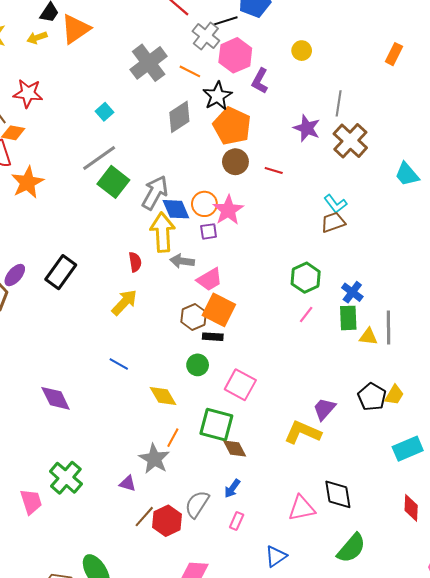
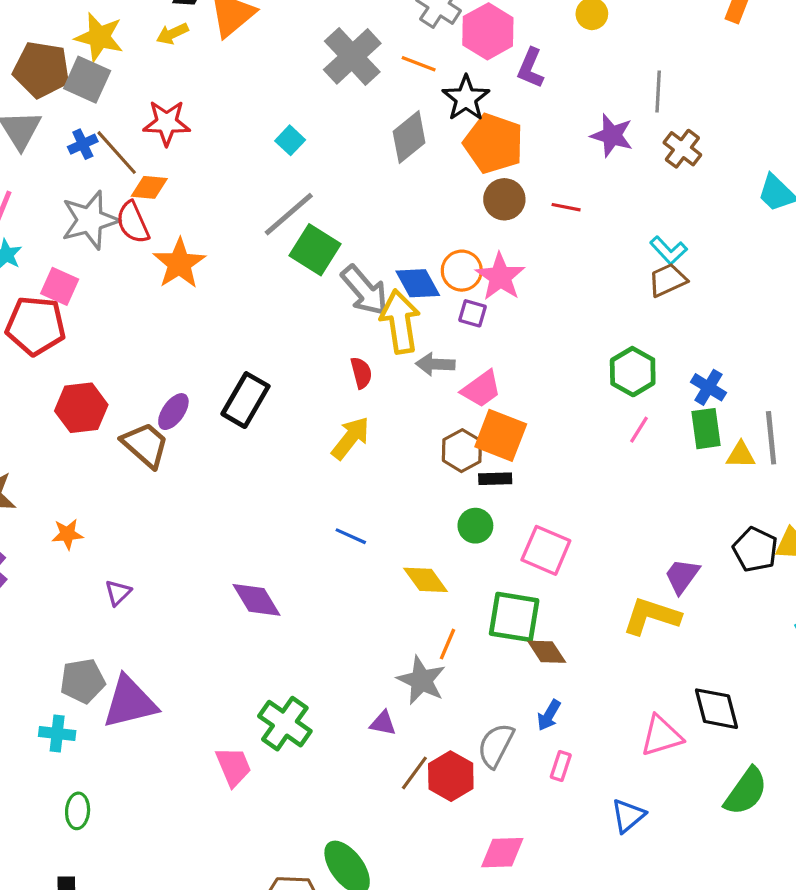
brown cross: (350, 141) -> (682, 149), size x0.7
gray arrow: (155, 193) -> (365, 290), moved, turned 116
purple square: (209, 231) -> (473, 313), turned 30

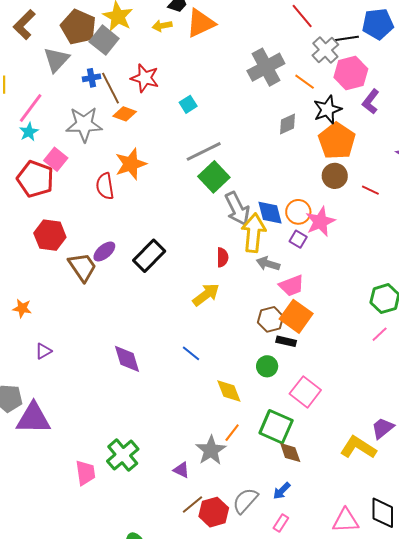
gray diamond: (409, 137) -> (287, 124), size x0.7
cyan square: (290, 140) -> (188, 104), moved
red semicircle: (133, 222) -> (105, 186), moved
purple diamond: (256, 600) -> (127, 359), moved

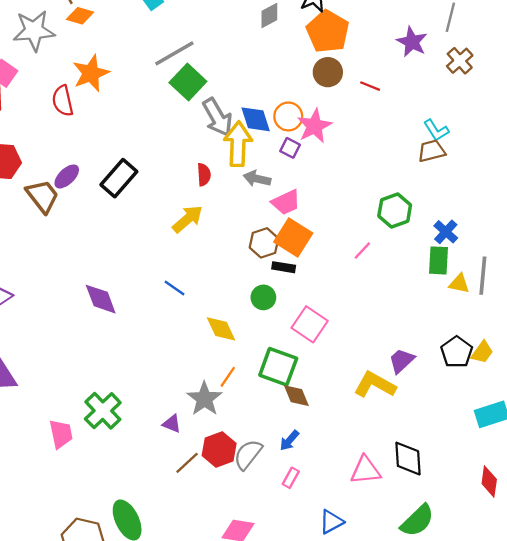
pink line: (380, 334) -> (362, 251), moved
red hexagon: (214, 512) -> (219, 449), moved

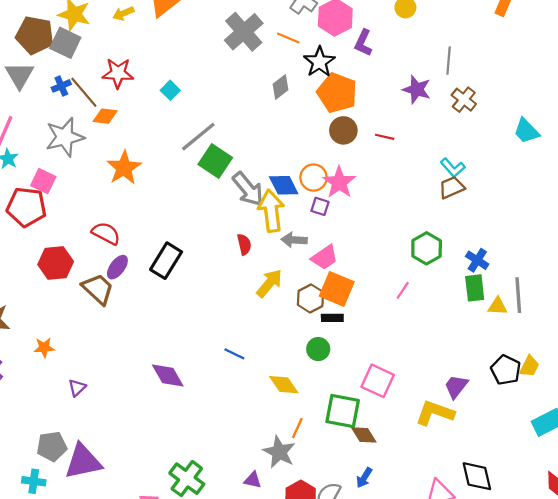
red semicircle: (63, 101) -> (106, 233), moved, turned 140
yellow arrow: (187, 219) -> (269, 283), moved
pink square: (310, 324) -> (378, 381), moved

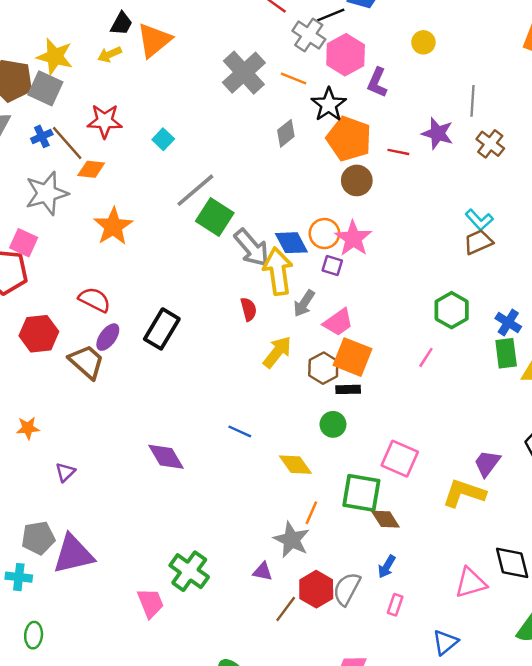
red line: (385, 137) -> (398, 152), moved
gray arrow: (294, 240) -> (304, 303), turned -60

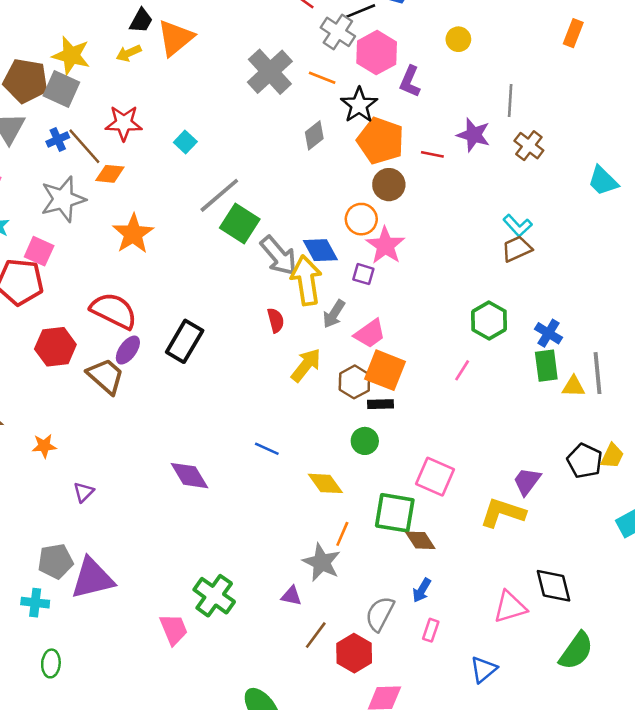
orange circle: (324, 234) -> (361, 219), moved
red semicircle: (95, 300) -> (114, 311), size x1.4
red hexagon: (316, 589) -> (354, 653), moved

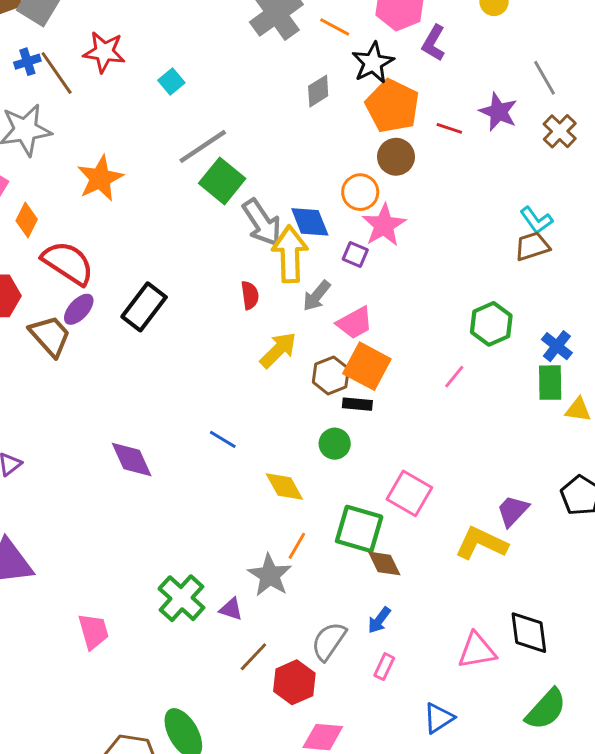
gray line: (510, 101) -> (544, 78), turned -40
orange diamond: (110, 174) -> (27, 220), moved, turned -76
green cross: (214, 596) -> (181, 598), moved

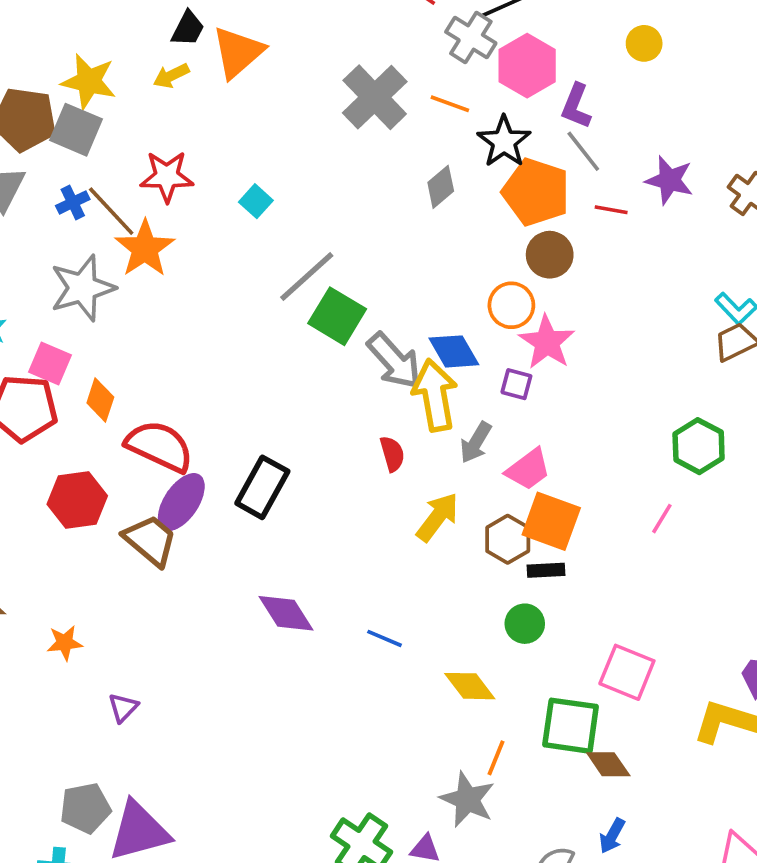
gray line: (544, 78) -> (583, 151), moved
orange star: (100, 178) -> (145, 248), moved
purple ellipse: (79, 309) -> (181, 502), size x1.4
purple diamond: (132, 460) -> (286, 613), moved

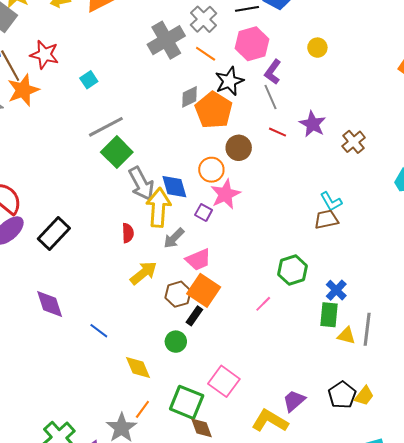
gray cross: (471, 37) -> (204, 19), moved
orange pentagon: (536, 192) -> (214, 110), moved
black rectangle: (546, 570) -> (194, 316), turned -66

